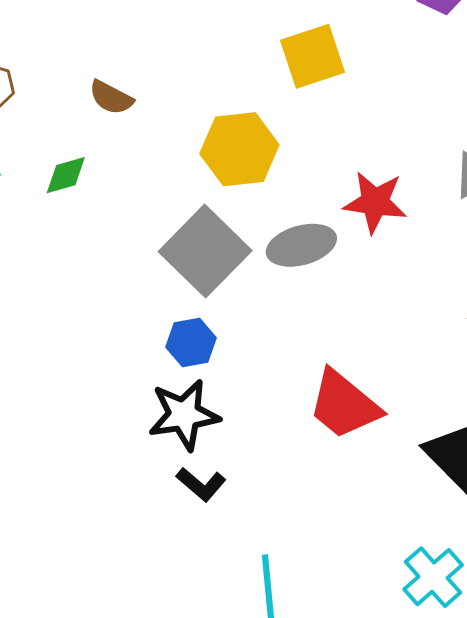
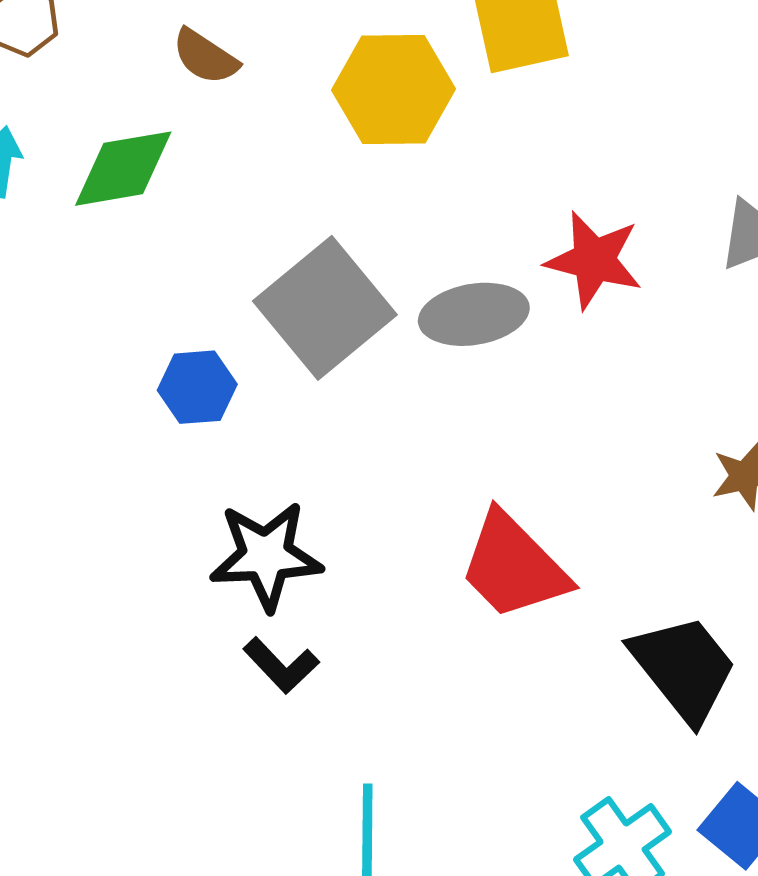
yellow hexagon: (239, 149) -> (394, 89), moved
green diamond: (66, 175) -> (123, 169), size x1.5
blue hexagon: (191, 342) -> (197, 387), moved

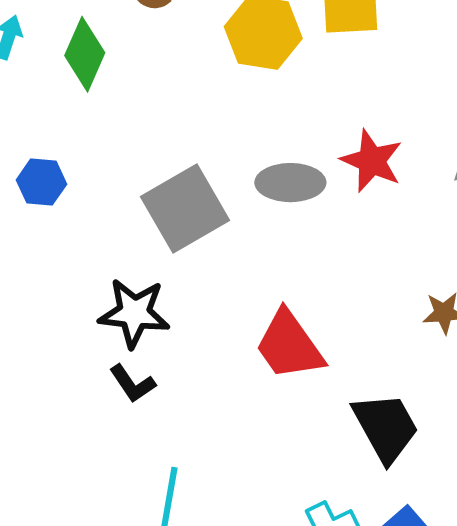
green diamond: (123, 169) -> (85, 54), turned -66
gray square: (325, 308) -> (185, 209), moved
blue hexagon: (197, 387) -> (41, 182), moved

